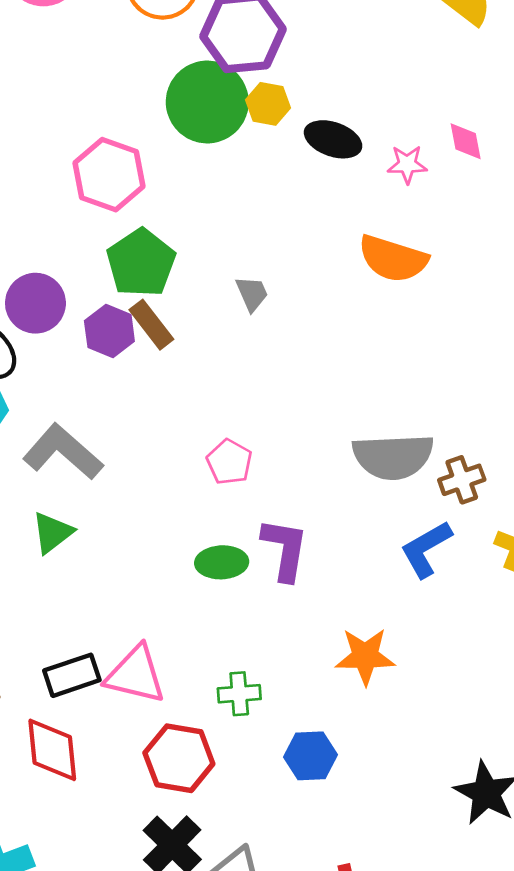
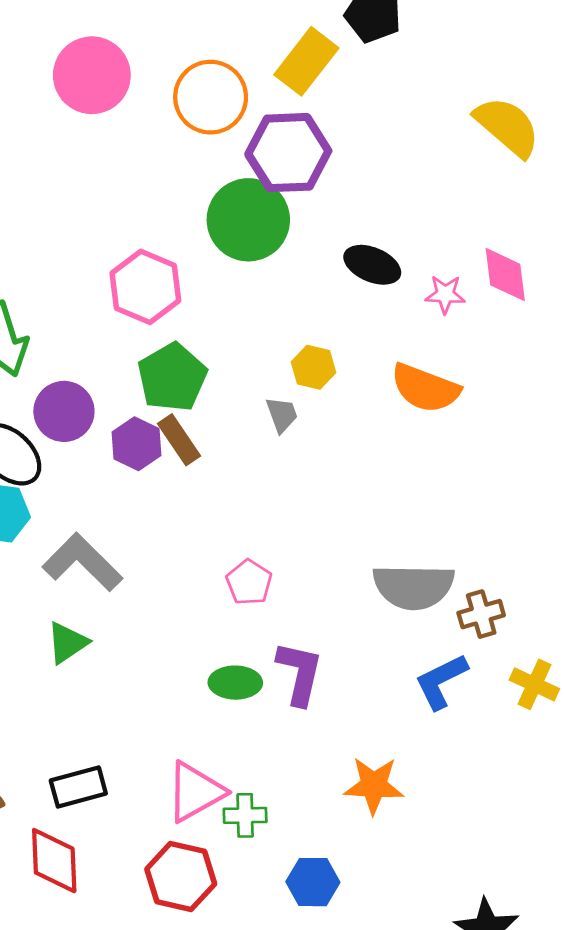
yellow hexagon: (268, 104) -> (313, 367), moved
pink diamond: (466, 141) -> (505, 275), size x1.4
pink triangle: (136, 675) -> (195, 792), moved, turned -46

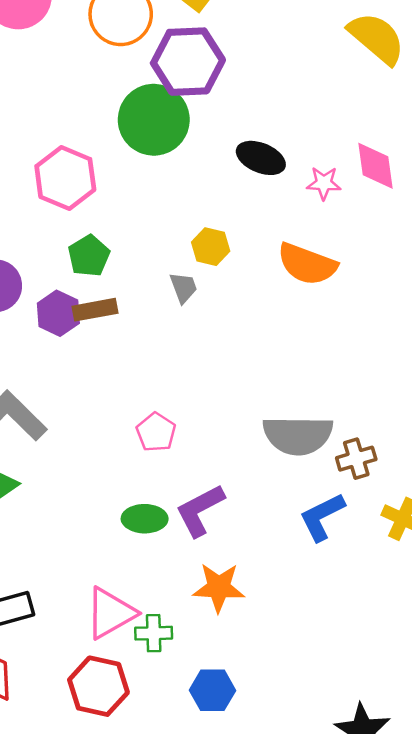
green pentagon: (172, 377) -> (89, 256), size x0.7
brown rectangle: (179, 440) -> (95, 310), turned -66
purple L-shape: (300, 673) -> (200, 510), turned -130
orange star: (374, 785) -> (219, 588), moved

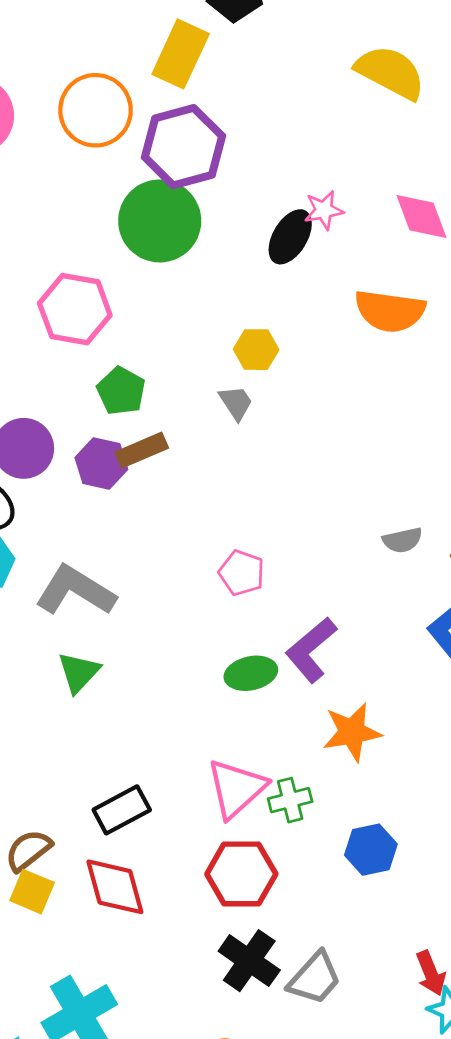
black ellipse: (261, 158) -> (290, 237), turned -69
pink star: (324, 183) -> (324, 210), moved
orange semicircle: (307, 264) -> (390, 311), moved
gray semicircle: (298, 435) -> (402, 540), size x0.5

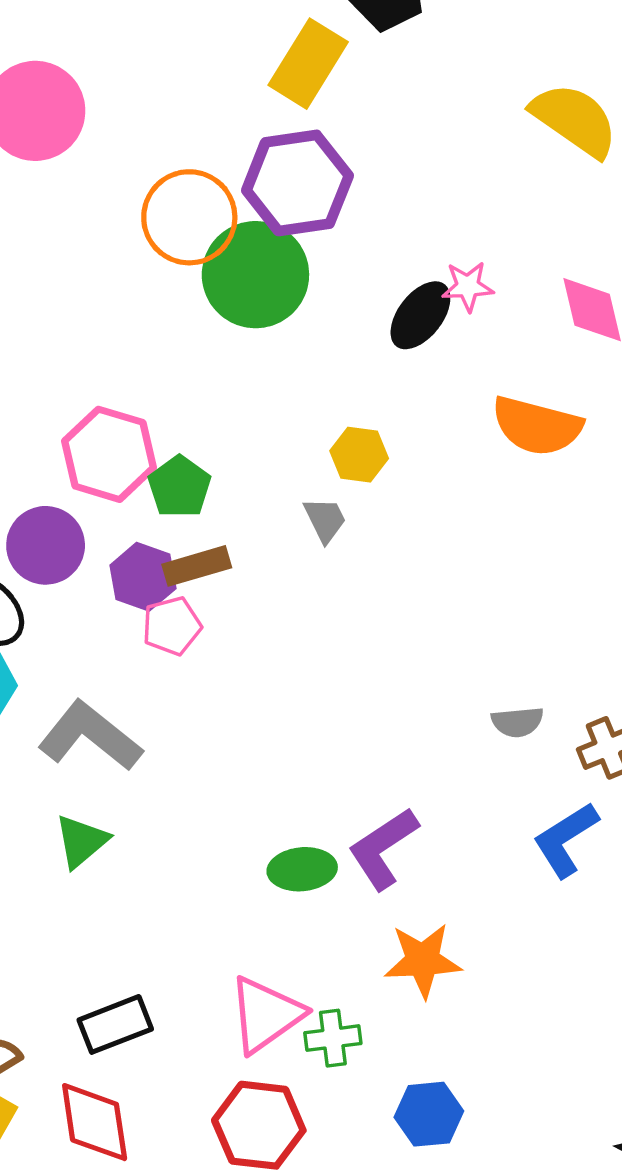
orange circle: (96, 110) -> (189, 217), moved
pink hexagon: (75, 309) -> (109, 454), moved
pink pentagon: (242, 573) -> (172, 626), moved, turned 30

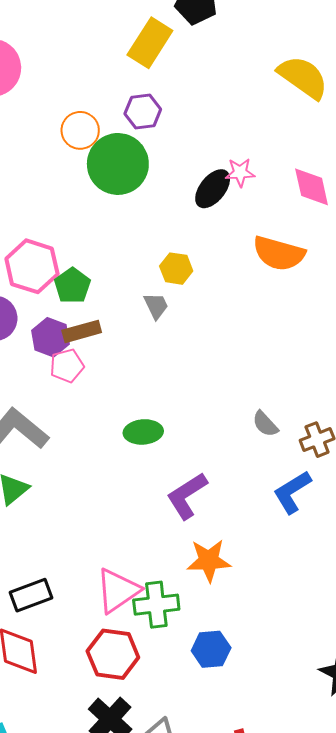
purple hexagon: (298, 183) -> (143, 111), size x0.6
orange circle: (189, 217) -> (80, 130), size x0.7
gray semicircle: (517, 722) -> (265, 424), turned 52
green ellipse: (302, 869) -> (143, 432), moved
green cross: (333, 1038) -> (156, 605), size x1.4

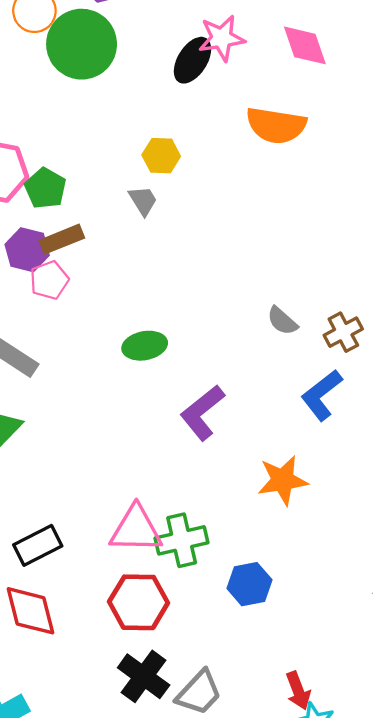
pink star: (240, 172) -> (222, 38), size x1.4
orange star: (209, 561) -> (283, 480), moved
pink triangle: (118, 591) -> (136, 529), turned 42

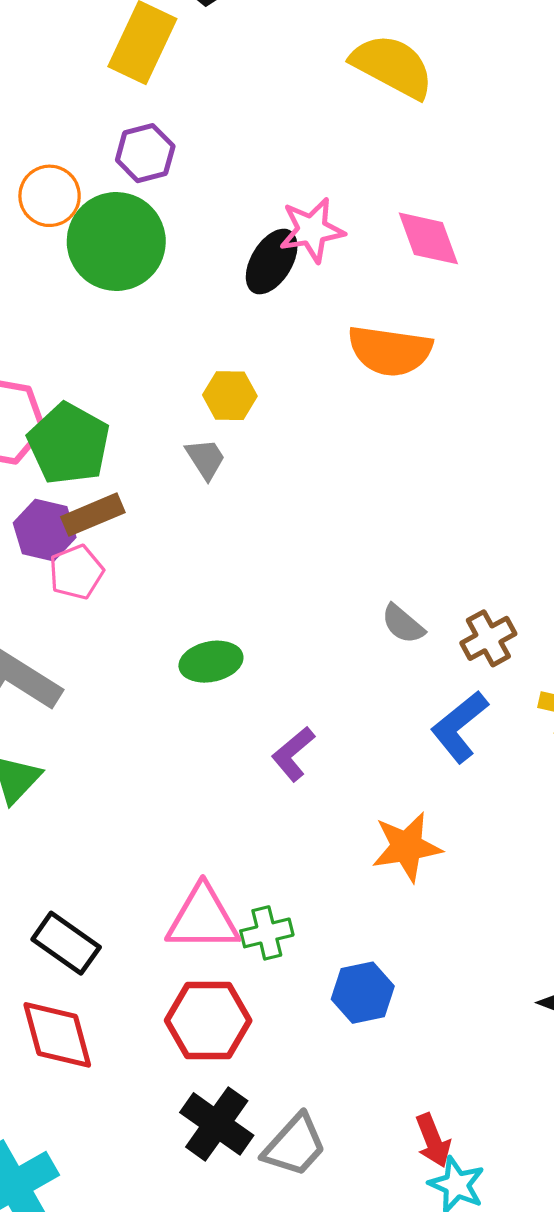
green pentagon: (45, 188) -> (69, 444), size x1.4
purple L-shape: (202, 413) -> (293, 754), size x0.7
green cross: (182, 540) -> (267, 933), size x0.7
black rectangle: (38, 545) -> (66, 943), turned 63

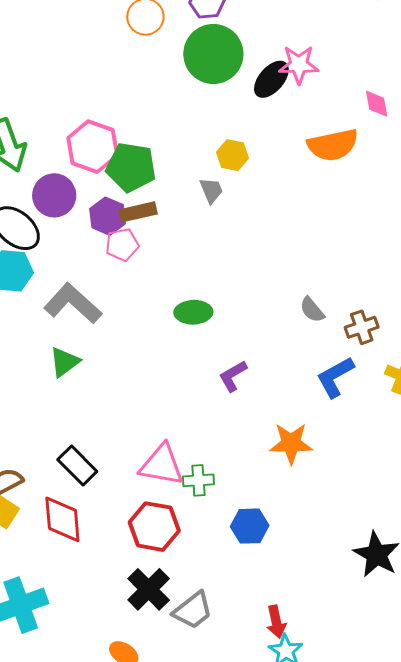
pink diamond: (428, 238) -> (377, 104), moved, size x0.7
green circle: (116, 241) -> (213, 54), moved
orange semicircle: (390, 351) -> (333, 145), turned -30
green pentagon: (69, 444) -> (131, 167), turned -30

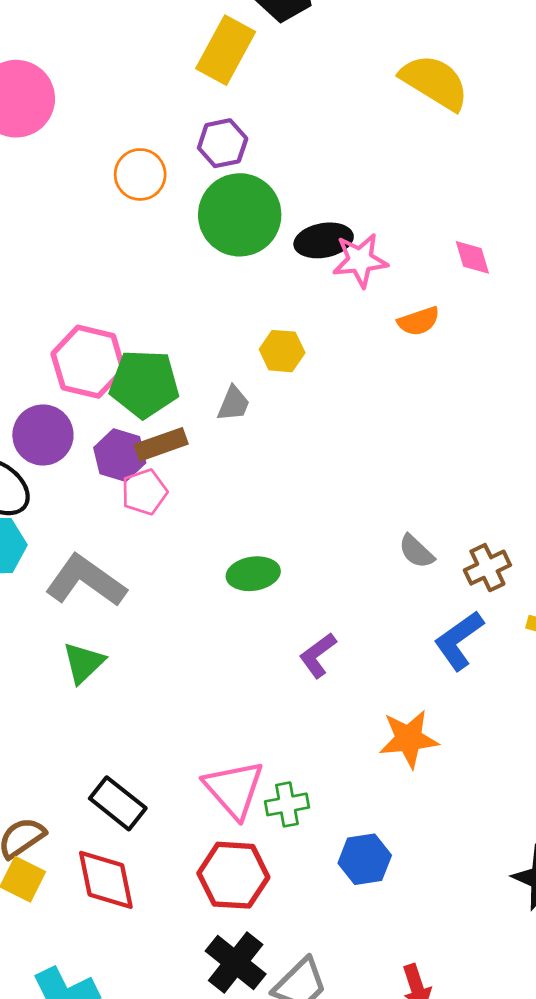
pink star: (299, 65) -> (360, 260), moved
black ellipse: (271, 79) -> (324, 240), turned 45
orange semicircle: (333, 145) -> (419, 321), size x0.6
gray trapezoid: (211, 190) -> (234, 404), moved, turned 52
pink triangle: (162, 465) -> (234, 789), turned 45

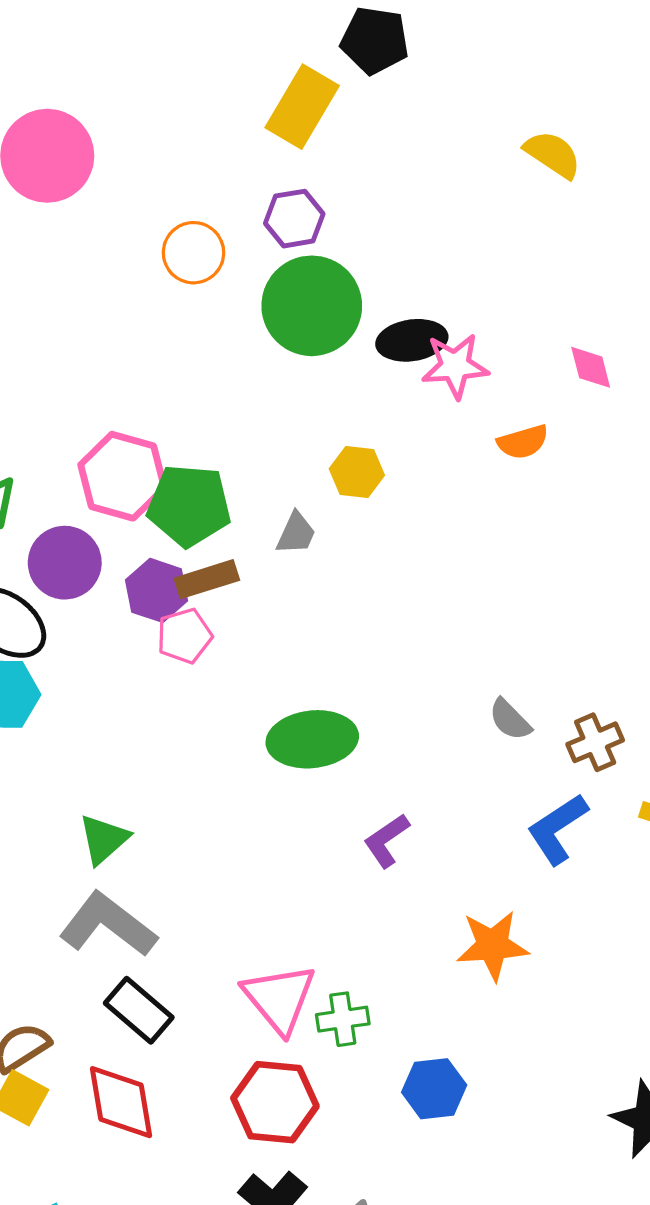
yellow semicircle: (435, 82) -> (553, 154), size x0.7
green ellipse: (253, 574) -> (312, 739), size x1.4
gray L-shape: (86, 581) -> (108, 925), moved

